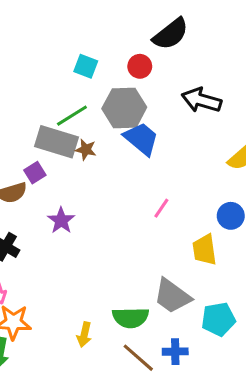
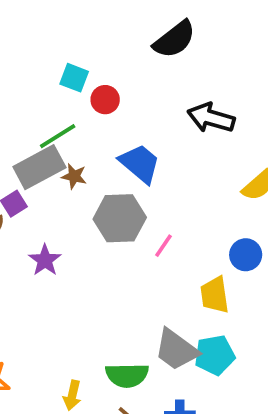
red circle: (140, 66) -> (105, 100), moved
gray hexagon: (124, 108) -> (120, 218), moved
gray rectangle: (57, 142) -> (39, 167), turned -45
cyan pentagon: (218, 319) -> (215, 355), moved

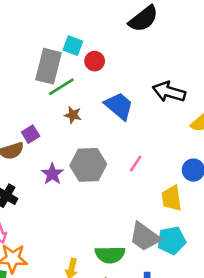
black arrow: (211, 118) -> (169, 92), moved
gray rectangle: (39, 167) -> (48, 66), moved, turned -48
gray hexagon: (120, 218) -> (88, 165), moved

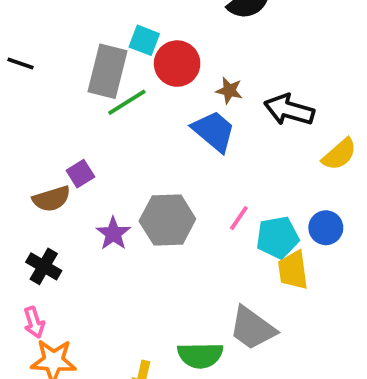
red circle: (95, 61) -> (177, 64), size x1.5
brown star: (73, 115) -> (229, 91), moved
cyan pentagon: (172, 241) -> (278, 237), moved

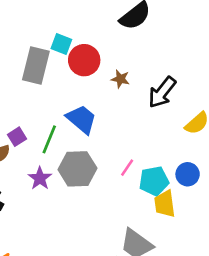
green line: (127, 102) -> (49, 139), moved, turned -36
black arrow: (289, 110) -> (162, 92), turned -68
blue trapezoid: (214, 131) -> (81, 119), moved

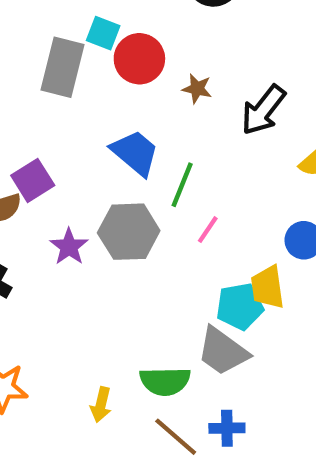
purple square: (17, 137) -> (33, 180), size x1.4
green line: (49, 139) -> (182, 185), moved
cyan pentagon: (154, 181) -> (240, 306), moved

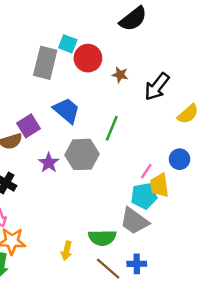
blue trapezoid: (135, 153) -> (67, 110), moved
pink line: (208, 230) -> (146, 171), moved

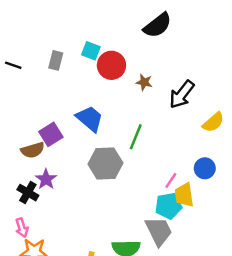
gray rectangle: (45, 63) -> (56, 60), moved, size x0.6
purple star: (49, 163) -> (46, 179), moved
gray trapezoid: (134, 221) -> (159, 231), turned -152

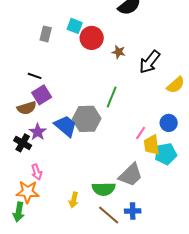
black line: (13, 65) -> (35, 76), moved
blue trapezoid: (90, 119) -> (66, 126), moved
cyan pentagon: (168, 206) -> (166, 154), moved
pink arrow: (22, 228) -> (37, 172), moved
gray trapezoid: (159, 231) -> (131, 175), turned 72

